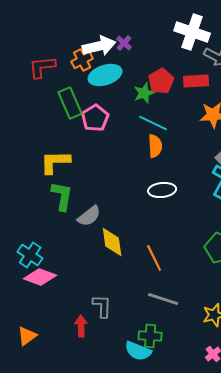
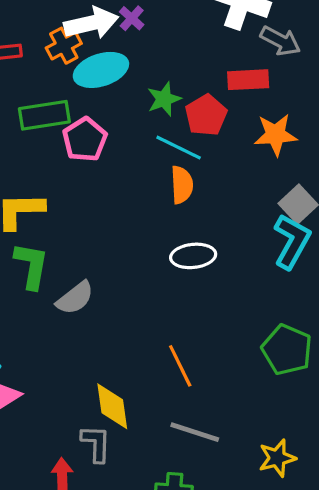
red pentagon: (161, 81) -> (206, 115), moved
green rectangle: (70, 103) -> (44, 115), turned -76
yellow diamond: (112, 242) -> (112, 406), moved

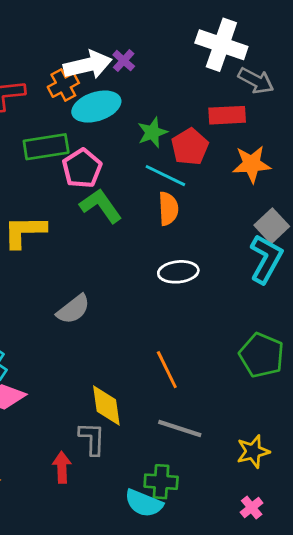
green L-shape: (31, 266) -> (101, 206), moved, turned -45

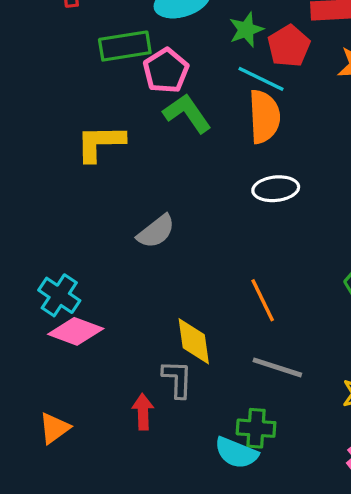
orange semicircle: (168, 209) -> (264, 117), size x1.4

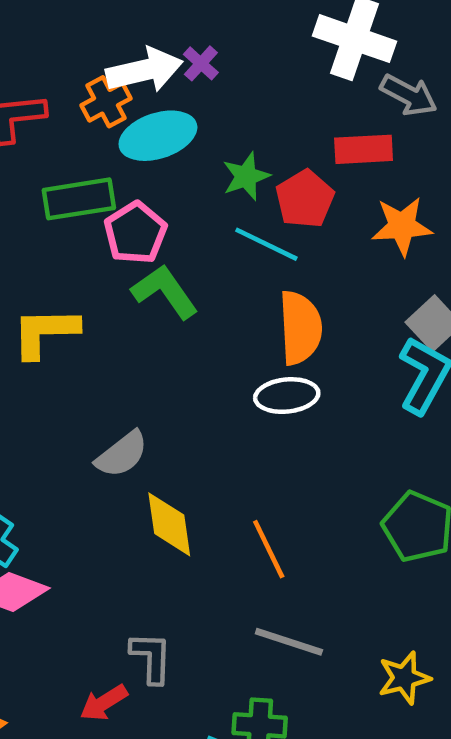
orange semicircle: (264, 117) -> (300, 328), moved
yellow diamond: (194, 341) -> (169, 524), moved
red arrow: (143, 412) -> (104, 703), turned -120

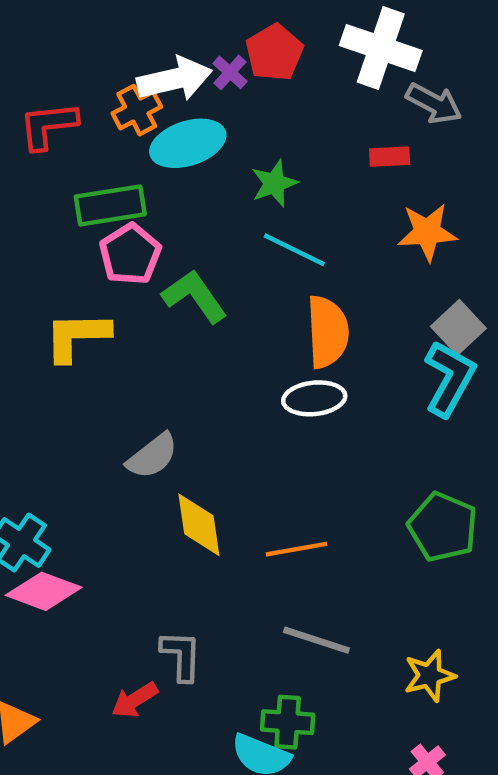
red rectangle: (364, 149) -> (390, 157), size x0.7
red pentagon: (305, 199) -> (274, 52), moved
pink pentagon: (135, 233) -> (130, 254), moved
orange line: (269, 549) -> (296, 549), turned -74

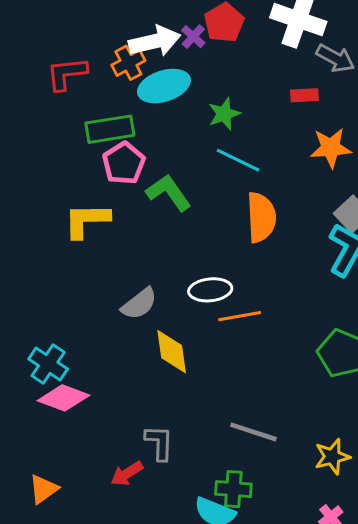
white ellipse: (314, 398) -> (210, 290), moved
orange line: (296, 549) -> (240, 316), moved

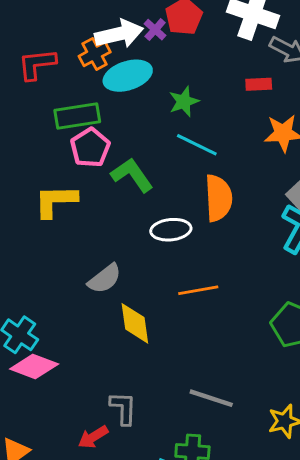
white ellipse: (210, 290) -> (171, 230), moved

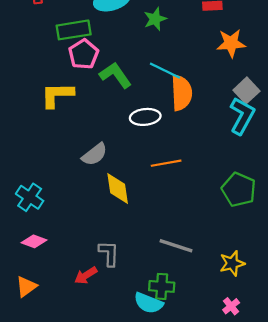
cyan line: (197, 145) -> (165, 71), moved
pink diamond: (34, 366) -> (34, 241), moved, size x0.7

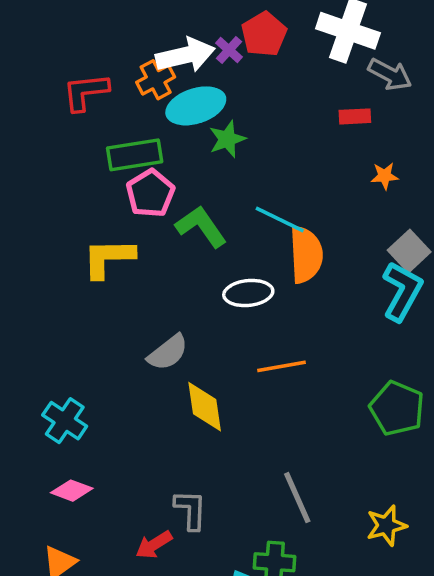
green star: (155, 19) -> (227, 139), moved
orange star: (231, 43) -> (385, 176), size x0.6
gray line: (176, 246) -> (297, 498), turned 48

